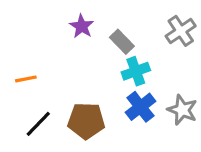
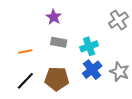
gray rectangle: (122, 42) -> (59, 42), moved, turned -35
orange line: (26, 79) -> (25, 51), moved

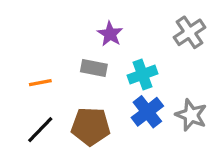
purple star: (54, 17) -> (110, 34), moved

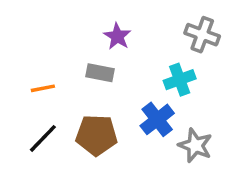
gray cross: (190, 32) -> (202, 35), turned -36
cyan cross: (142, 74) -> (180, 80), moved
gray star: (191, 115) -> (195, 145), moved

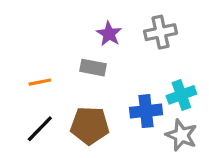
gray cross: (202, 35) -> (160, 32), moved, turned -32
cyan cross: (180, 80) -> (181, 95), moved
blue cross: (157, 119) -> (146, 111), turned 32

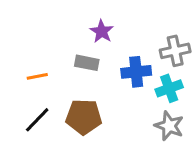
gray cross: (160, 32) -> (175, 51), moved
blue cross: (146, 111) -> (136, 72), moved

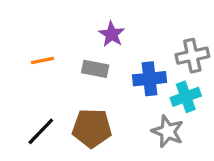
orange line: (37, 76) -> (42, 61), moved
gray star: (169, 126) -> (168, 131), moved

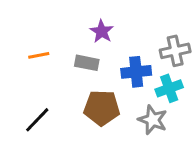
brown pentagon: (92, 128) -> (102, 108), moved

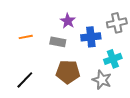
gray cross: (175, 51) -> (117, 23), moved
blue cross: (136, 72) -> (91, 37), moved

